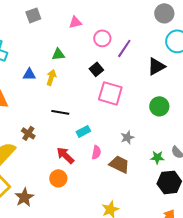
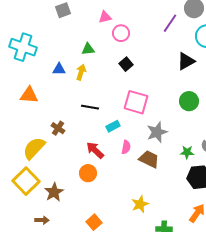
pink circle: (102, 38) -> (121, 33), moved
purple line: (124, 48) -> (170, 23), moved
pink square: (110, 93) -> (136, 102), moved
gray star: (127, 137) -> (157, 132), size x1.5

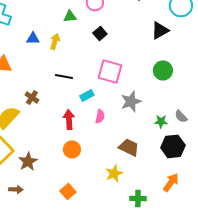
green triangle: (88, 49) -> (70, 16), moved
red arrow: (95, 150) -> (69, 119), turned 42
brown trapezoid: (149, 159) -> (129, 147), moved
orange circle: (88, 173) -> (72, 149), moved

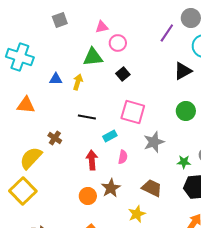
green triangle: (70, 16) -> (93, 57), size x1.5
orange circle: (72, 149) -> (88, 196), moved
brown star: (28, 161) -> (111, 188), moved

